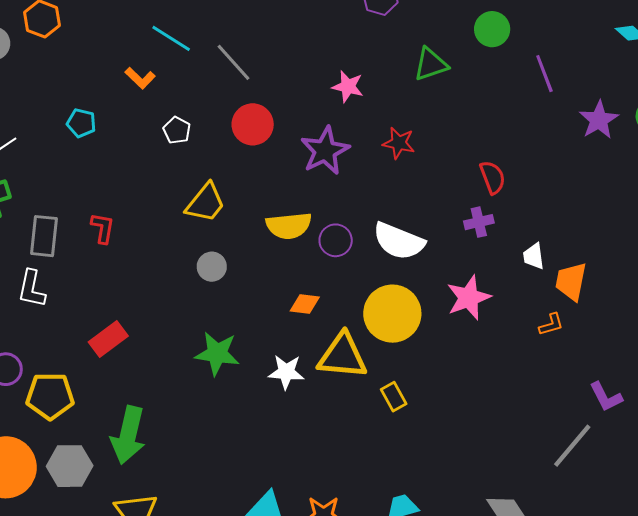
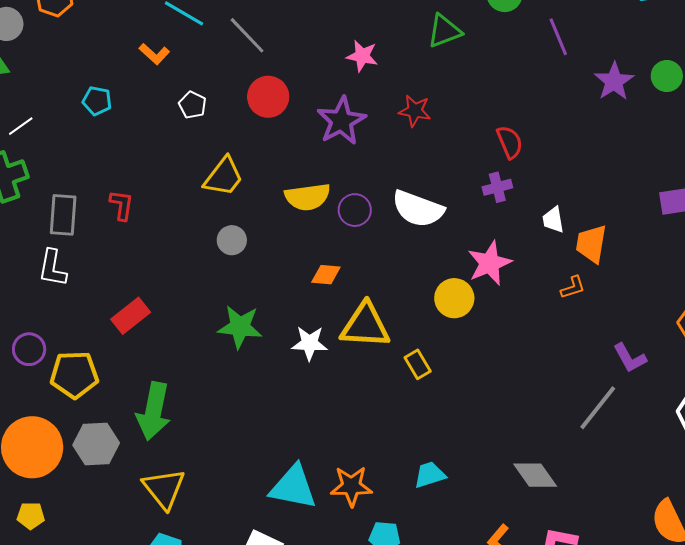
yellow circle: (392, 314) -> (454, 298), moved, size x0.7

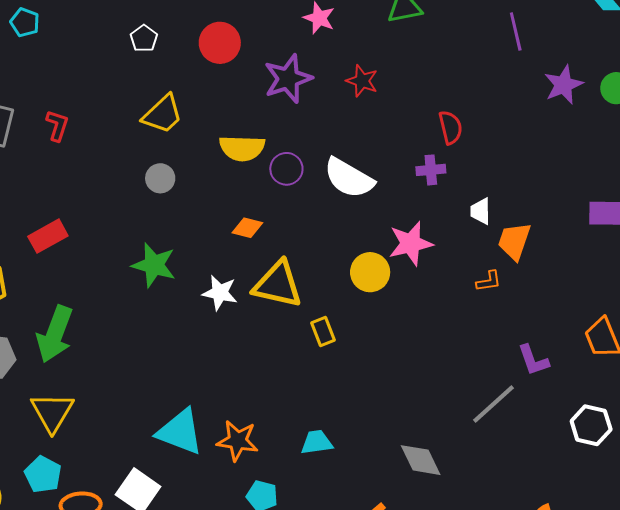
cyan pentagon: (97, 101) -> (25, 22), moved

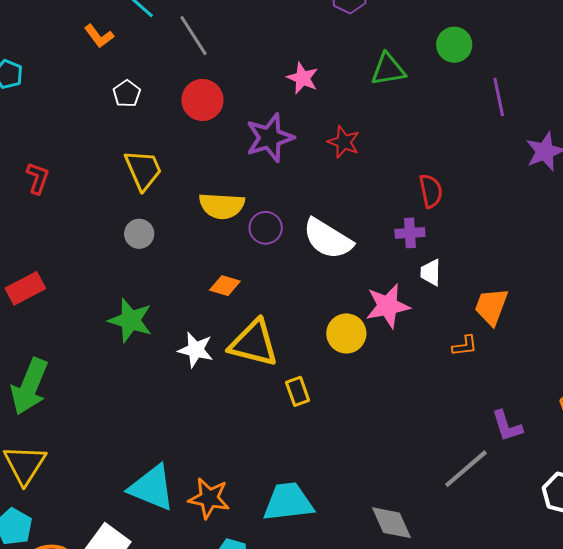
yellow trapezoid: (163, 114) -> (143, 170), turned -72
white trapezoid: (481, 211) -> (431, 272), moved
cyan trapezoid: (317, 442) -> (288, 502), size x1.6

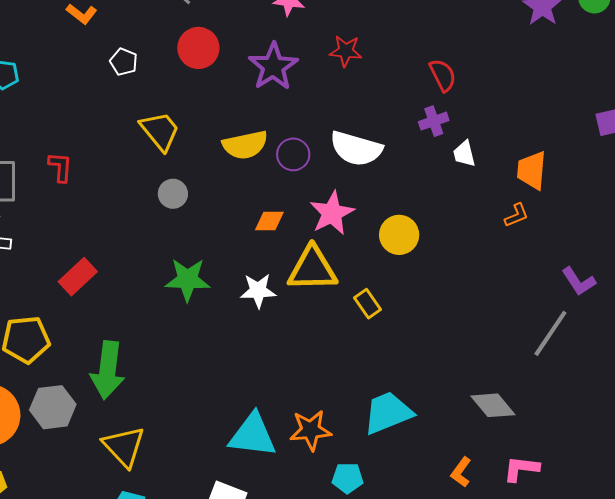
pink star: (388, 306) -> (332, 213), moved

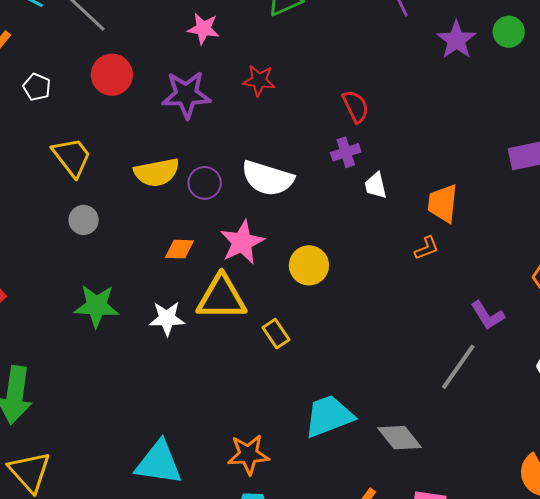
purple star: (273, 66) -> (186, 95), turned 30
cyan trapezoid: (388, 413) -> (329, 416), moved
orange star: (311, 430) -> (248, 455), moved

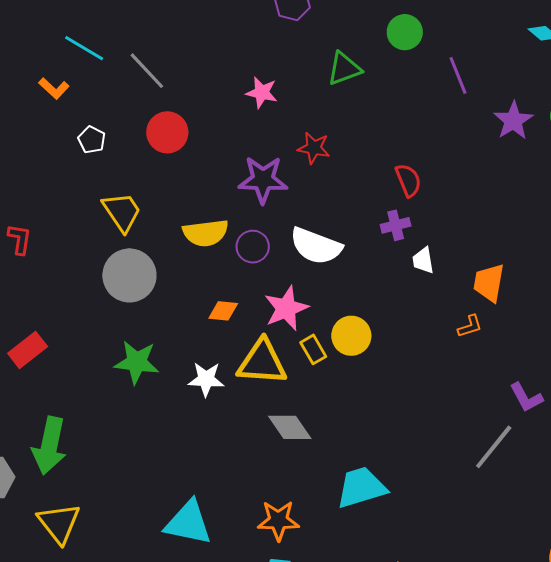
purple star: (186, 95) -> (263, 180), moved
gray circle: (84, 220) -> (129, 275), size x1.8
yellow rectangle: (276, 334) -> (313, 349), moved
gray diamond: (399, 438) -> (290, 427), moved

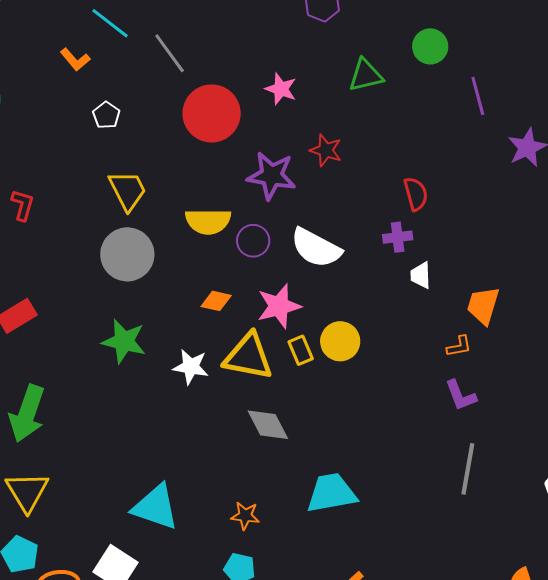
red circle: (167, 132) -> (212, 113), moved, size x1.4
purple L-shape: (526, 397) -> (461, 395), moved
gray line: (494, 447) -> (468, 469), turned -36
orange star: (278, 520) -> (245, 516), size x0.7

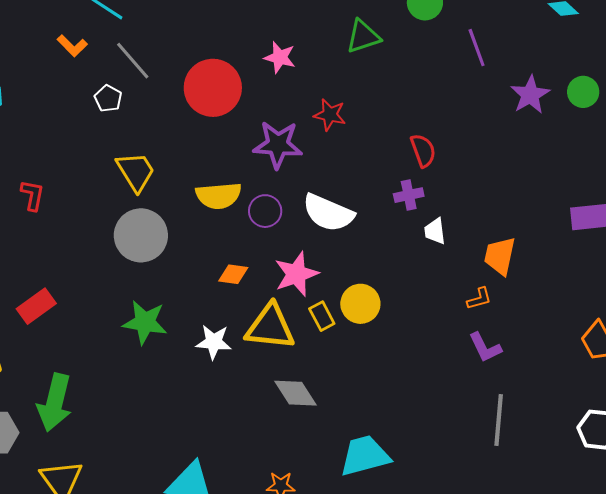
gray line: (170, 53) -> (133, 61), moved

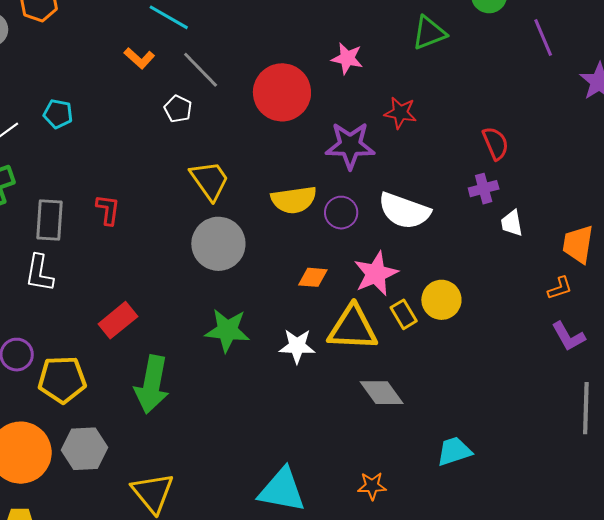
green arrow: (55, 403) -> (152, 384), moved
cyan trapezoid: (365, 456) -> (454, 451), size x0.7

